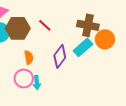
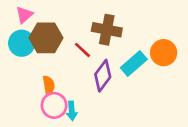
red line: (45, 25) -> (82, 50), moved
brown cross: (88, 25) -> (107, 30), moved
orange semicircle: (29, 57) -> (49, 85), moved

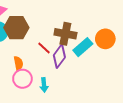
brown cross: (107, 30) -> (65, 34), moved
red line: (82, 50) -> (44, 48), moved
cyan arrow: (72, 111) -> (44, 85), moved

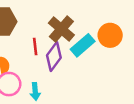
brown cross: (65, 34) -> (61, 29), turned 30
red line: (44, 48) -> (35, 47), turned 40

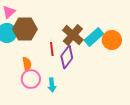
cyan rectangle: (83, 45) -> (94, 37), moved

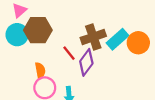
brown cross: (73, 35) -> (93, 37), turned 30
red line: (52, 49) -> (69, 53), turned -32

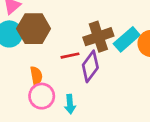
red line: (69, 53) -> (70, 56), turned -63

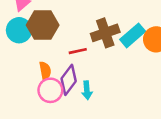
purple diamond: (90, 66) -> (69, 80), moved
cyan arrow: (70, 104) -> (87, 90), moved

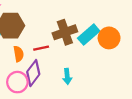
orange semicircle: (45, 71) -> (19, 54), moved
cyan arrow: (87, 90) -> (67, 76), moved

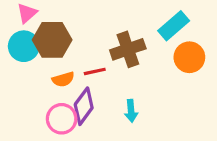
cyan rectangle: (89, 35) -> (174, 26), moved
orange semicircle: (19, 54) -> (63, 79), turned 84

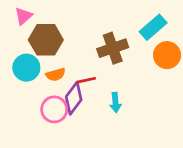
cyan circle: (24, 46) -> (26, 68), moved
red line: (95, 71) -> (86, 80), moved

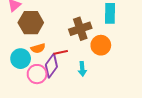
cyan rectangle: (153, 27) -> (110, 13), turned -48
orange circle: (167, 55) -> (101, 45), moved
cyan circle: (26, 68) -> (21, 59), moved

